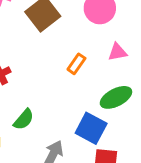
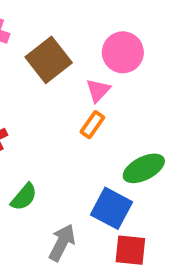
pink triangle: (117, 52) -> (98, 90), moved, turned -36

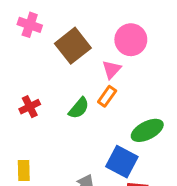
green semicircle: (24, 197) -> (79, 108), moved

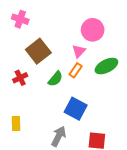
brown square: (73, 46) -> (38, 51), moved
green ellipse: (147, 130) -> (106, 66), moved
blue square: (122, 162) -> (76, 109), moved

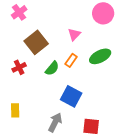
pink cross: (20, 19) -> (19, 12), turned 35
pink circle: (93, 30) -> (103, 13), moved
pink triangle: (79, 51) -> (74, 34), moved

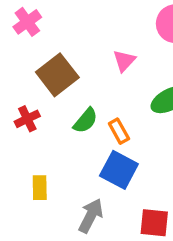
orange rectangle: (71, 60) -> (119, 131), moved, turned -64
yellow rectangle: (15, 110) -> (40, 188), moved

